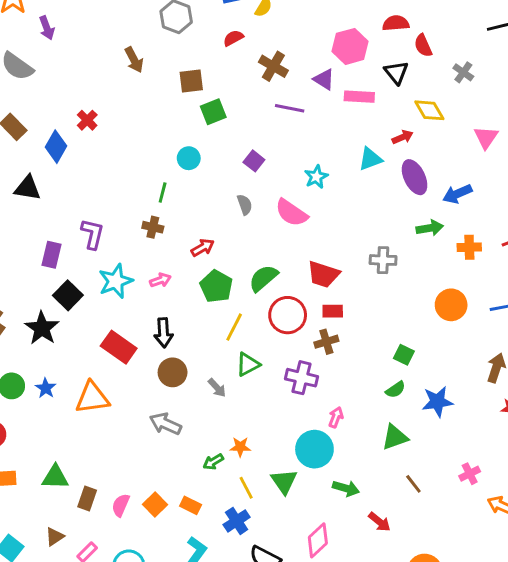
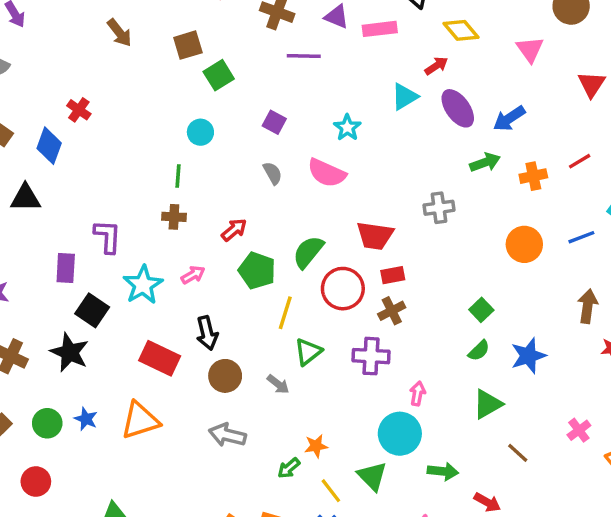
green square: (404, 355) -> (481, 310), turned 30

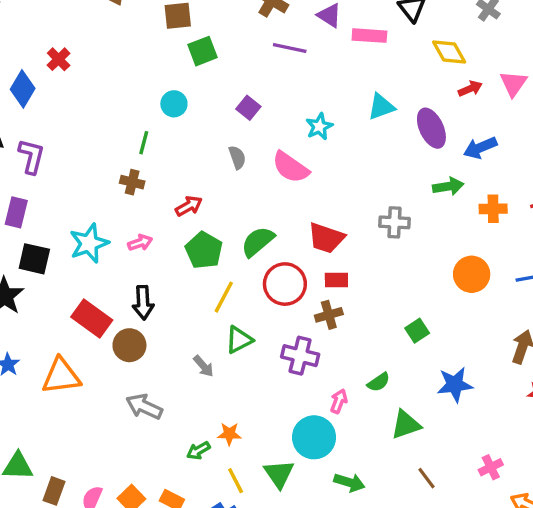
red arrow: (436, 66) -> (470, 89), moved
purple L-shape: (108, 237) -> (31, 156), moved
black square: (92, 310) -> (34, 259), turned -32
green semicircle: (479, 351) -> (379, 382), moved
brown circle: (225, 376) -> (129, 345), moved

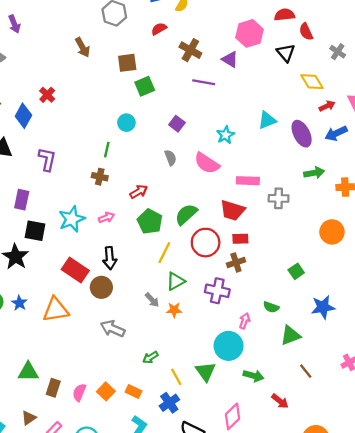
pink rectangle: (369, 36) -> (248, 181), moved
blue arrow: (480, 148) -> (336, 133), moved
purple L-shape: (31, 156) -> (47, 159), moved
green semicircle: (379, 382) -> (271, 307), turned 56
orange star: (229, 434) -> (174, 310), moved

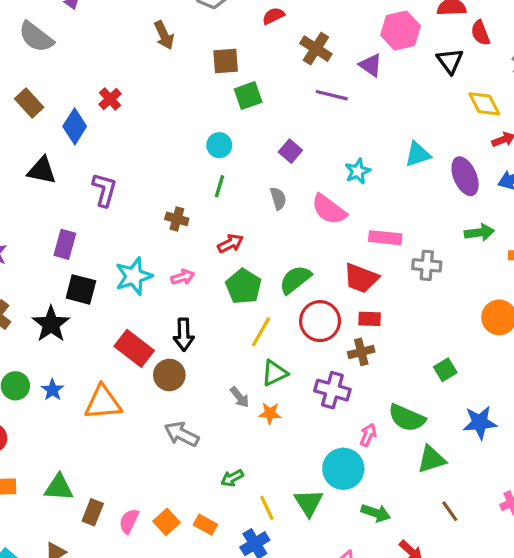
green line: (107, 150) -> (220, 186), moved
green semicircle: (271, 307) -> (407, 418), size x1.6

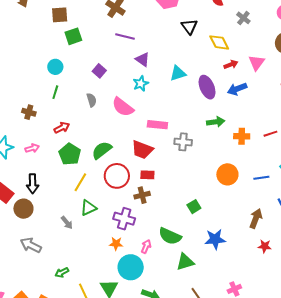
black triangle: (450, 61) -> (189, 27), moved
purple triangle: (371, 65) -> (143, 60), moved
orange star: (270, 413) -> (116, 244), moved

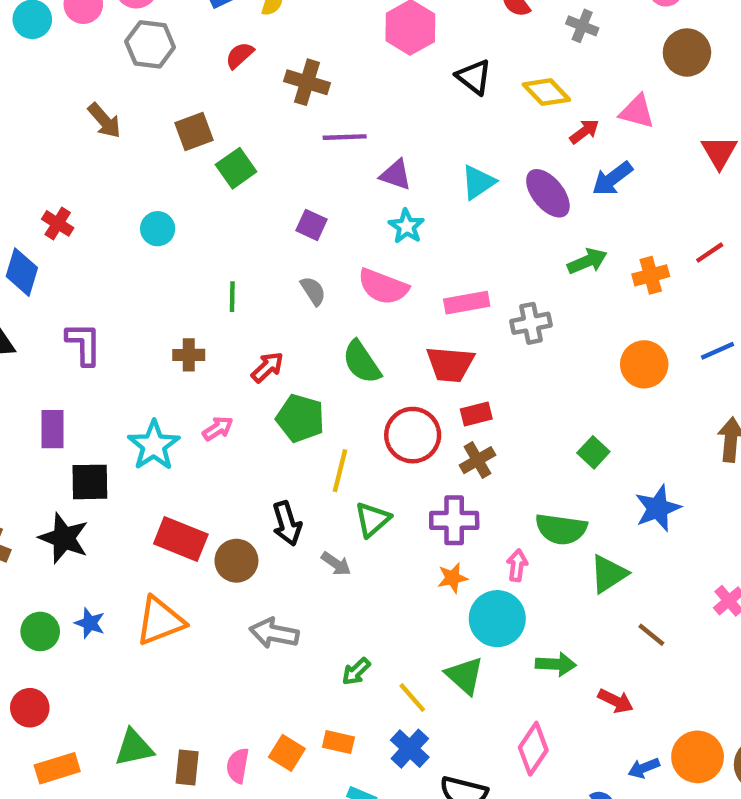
pink triangle: (257, 63) -> (637, 112), turned -36
cyan circle: (55, 67) -> (158, 229), moved
green semicircle: (102, 150) -> (362, 362), moved, turned -70
black arrow: (33, 184) -> (287, 524), moved

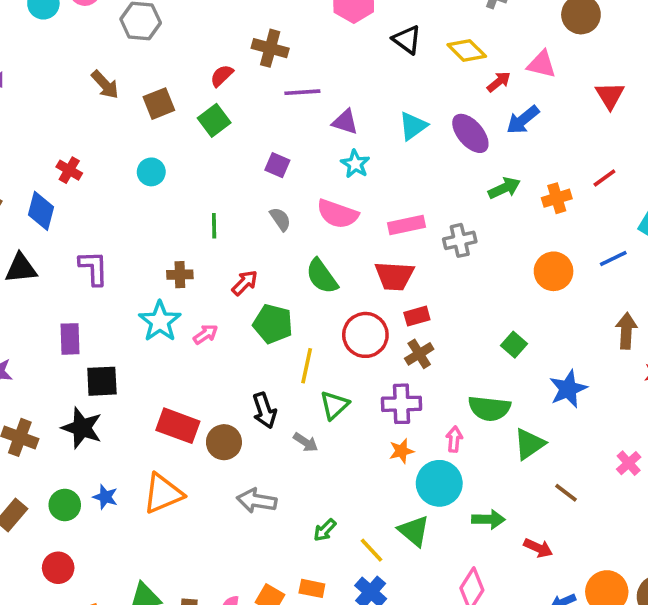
red semicircle: (240, 55) -> (222, 76), moved
brown square: (194, 132) -> (159, 104), moved
cyan star: (154, 445) -> (160, 321), moved

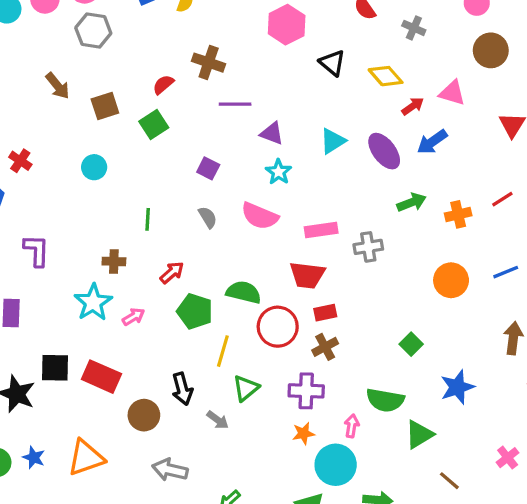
green semicircle: (322, 276) -> (244, 292), moved, turned 136
black square: (102, 381) -> (55, 368), moved
red rectangle: (178, 426) -> (101, 377), moved

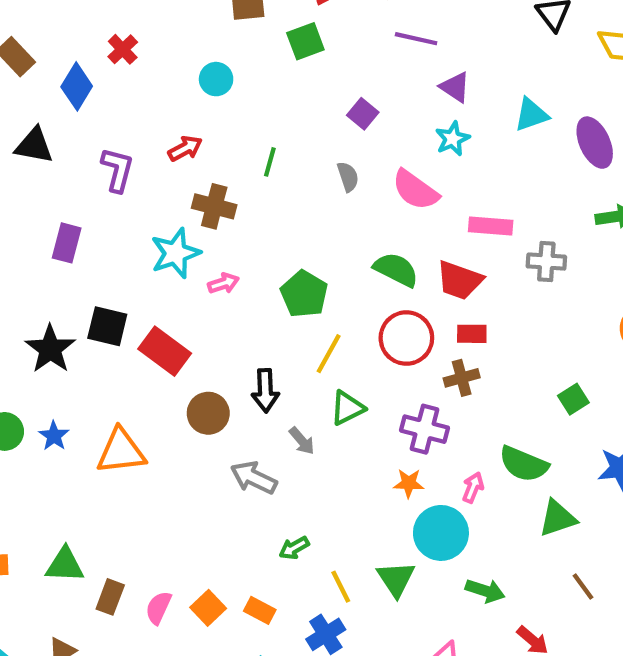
brown cross: (114, 261) -> (214, 206), size x1.4
red arrow: (172, 273) -> (185, 148), moved
green semicircle: (244, 292) -> (396, 270), moved
gray arrow: (170, 470) -> (254, 478), moved

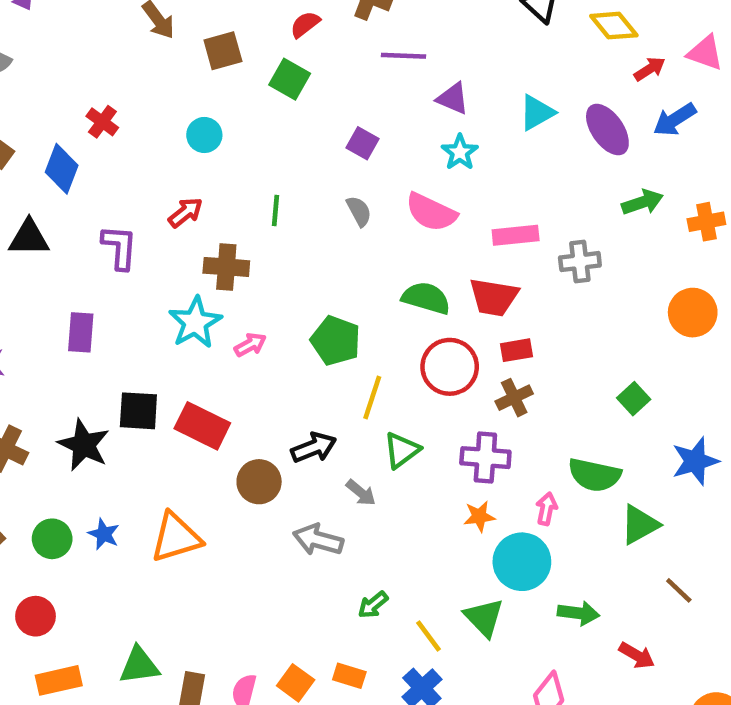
green square: (305, 41) -> (290, 79), turned -30
black arrow: (265, 391) -> (314, 448), turned -99

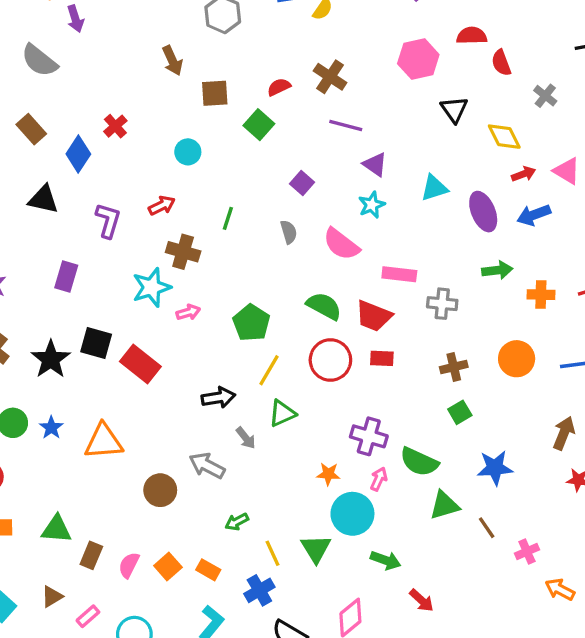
brown cross: (514, 398) -> (454, 367), moved
purple cross: (485, 458) -> (369, 436), moved
brown circle: (259, 482) -> (160, 490), moved
brown line: (679, 590) -> (487, 528), moved

